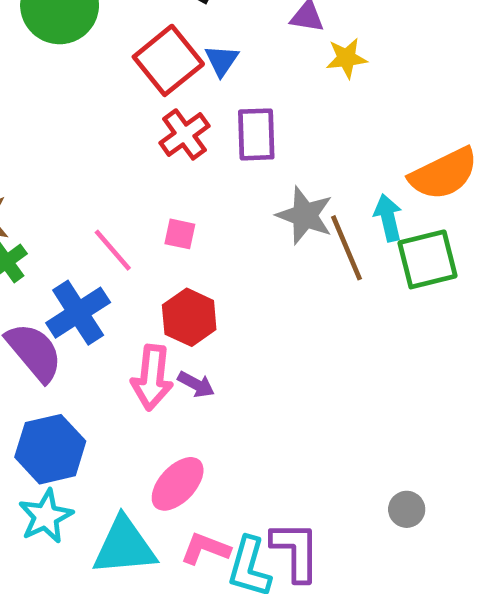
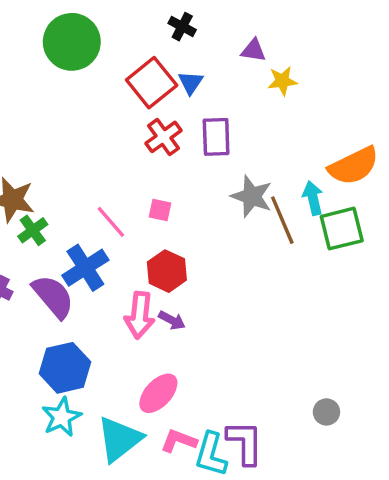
cyan triangle: (124, 546) -> (119, 439), turned -33

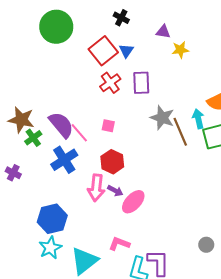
purple semicircle: (53, 297) -> (61, 125), moved
pink ellipse: (158, 393) -> (133, 202), moved
pink L-shape: (179, 441) -> (119, 244), moved

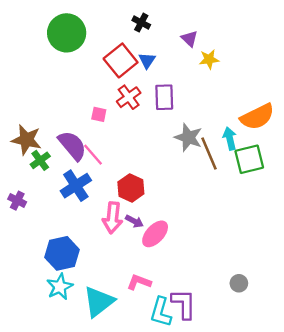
purple triangle: (163, 32) -> (190, 39), turned 35
pink square: (108, 126) -> (99, 114), moved

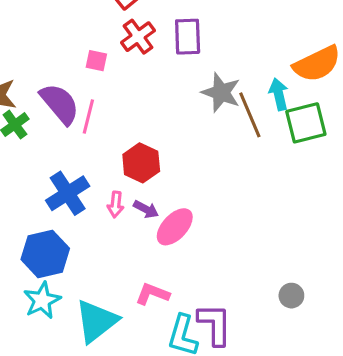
pink line: (93, 155) -> (88, 117), turned 55
blue cross: (76, 186) -> (68, 193), moved
pink arrow: (113, 218) -> (116, 204), size x0.6

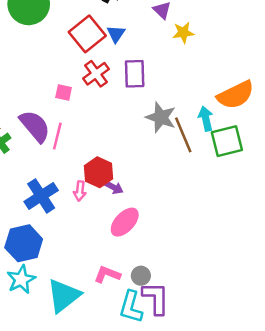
pink arrow: (116, 204) -> (80, 191), moved
purple arrow: (146, 209) -> (113, 187), moved
gray circle: (291, 296) -> (141, 276), moved

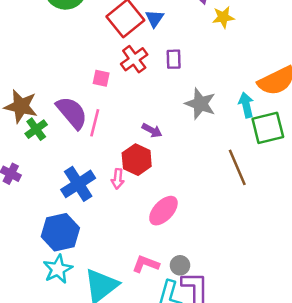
purple rectangle: (135, 74) -> (174, 59), size x0.7
brown line: (183, 135) -> (237, 167), moved
purple arrow: (113, 187) -> (152, 130), moved

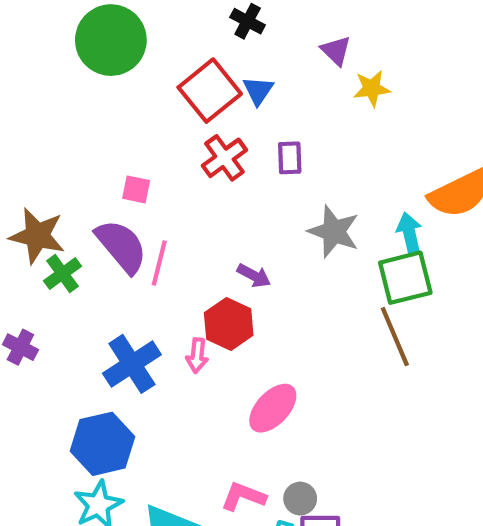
pink square: (101, 78) -> (136, 189), moved
green square: (268, 128) -> (405, 278), moved

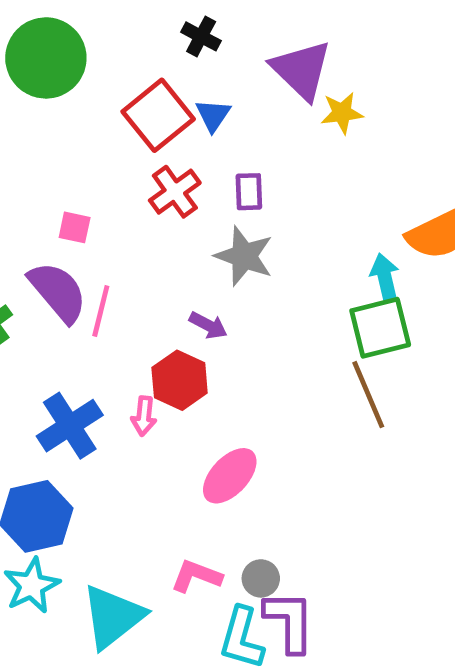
purple triangle: (336, 51) -> (301, 70), size x1.8
gray star: (334, 231) -> (244, 256), moved

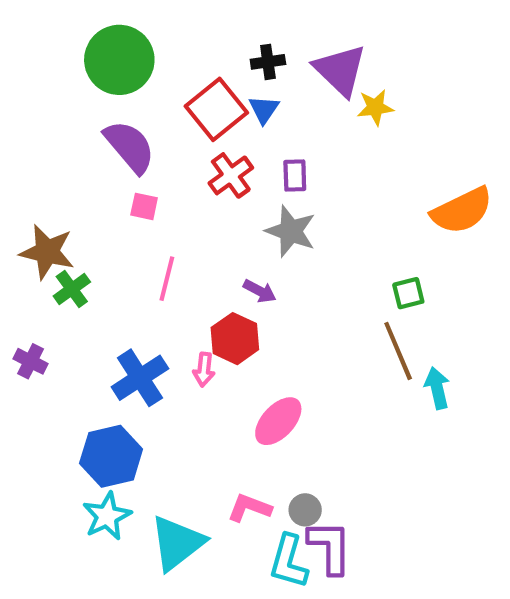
black cross: (201, 36) -> (268, 62), moved, turned -36
cyan arrow: (385, 278) -> (437, 388), moved
purple semicircle: (58, 292) -> (130, 147), moved
green square: (380, 328) -> (408, 293), size x0.6

